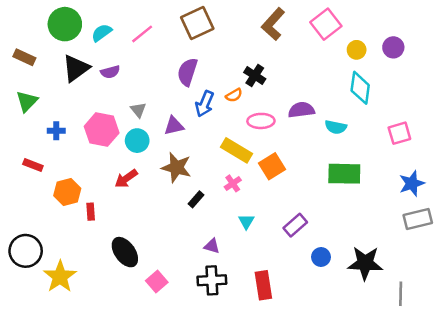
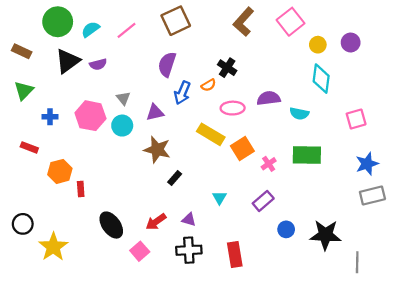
red arrow: (126, 179) -> (156, 222), moved
pink cross: (233, 183) -> (269, 164), moved
black circle: (26, 251) -> (23, 224), size x0.7

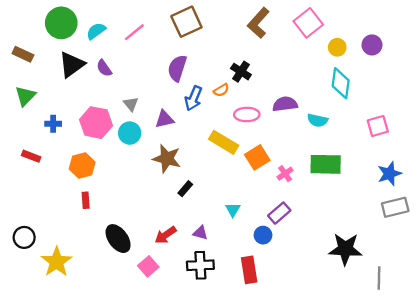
purple semicircle: (98, 64) -> (104, 68), turned 70
orange hexagon: (60, 171) -> (82, 166), moved
blue circle: (286, 229) -> (263, 235), moved

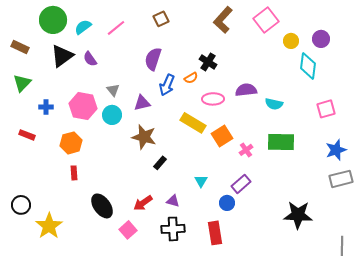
brown square: (186, 22) -> (161, 19), size x0.6
cyan diamond: (341, 83) -> (308, 66), moved
gray line: (379, 278) -> (342, 246), moved

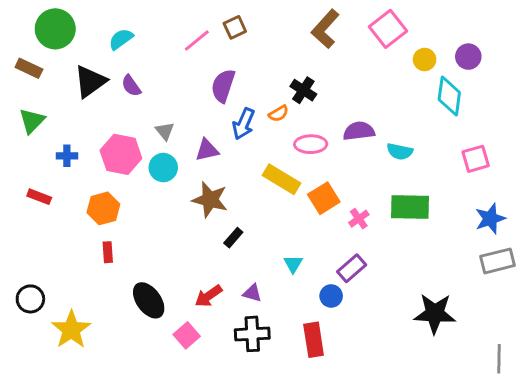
green circle: (53, 20) -> (55, 29), moved
pink line: (116, 28) -> (197, 41), moved

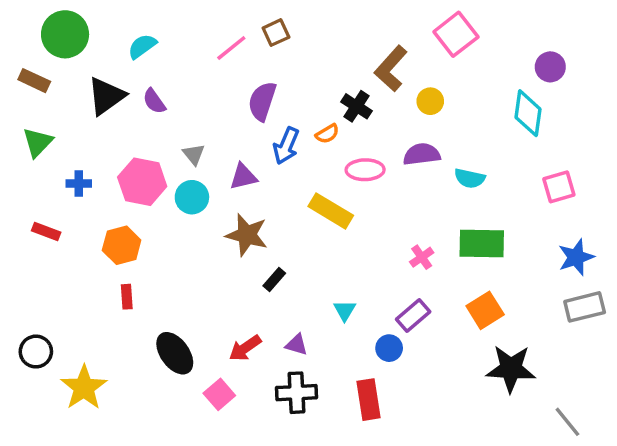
brown L-shape: (325, 29) -> (391, 69), moved
yellow circle: (425, 60) -> (430, 101), moved
orange square: (324, 198) -> (485, 310), moved
gray line: (499, 359) -> (567, 422), moved, turned -40

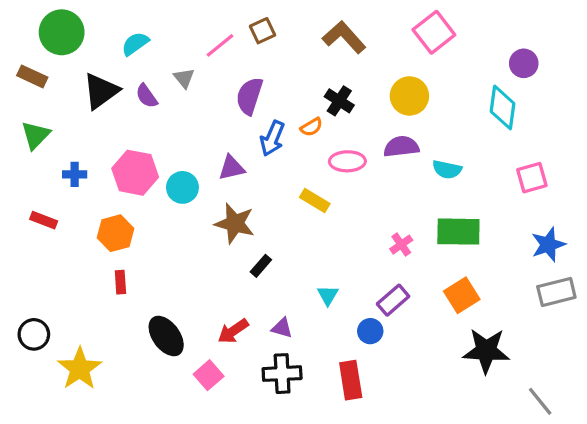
brown L-shape: (391, 69) -> (344, 37), moved, turned 96
yellow circle: (430, 101) -> (409, 96), size x1.5
gray triangle: (194, 154) -> (184, 78), moved
yellow rectangle: (331, 211) -> (315, 200), size x0.7

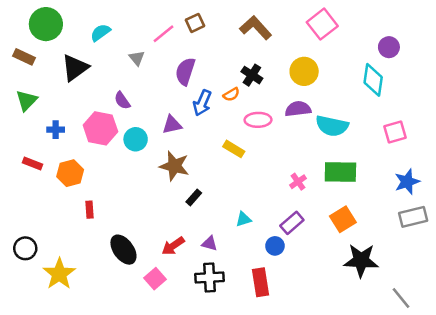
purple semicircle: (147, 96) -> (122, 100), moved
cyan semicircle: (447, 169) -> (332, 126), size x1.5
orange hexagon: (116, 233) -> (70, 173), moved
cyan triangle: (328, 295) -> (243, 219), turned 42

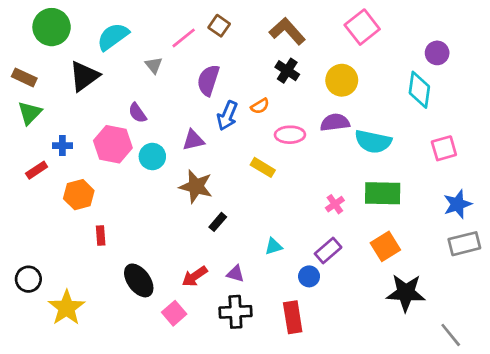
brown square: (195, 23) -> (219, 26), turned -30
cyan semicircle: (100, 33) -> (113, 37), size x1.4
brown rectangle: (24, 57) -> (24, 77), moved
black cross: (252, 75) -> (287, 71), moved
red rectangle: (33, 163) -> (37, 170), moved, turned -54

